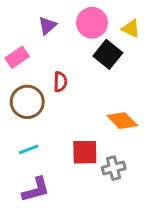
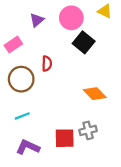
yellow triangle: (131, 28) -> (105, 11), moved
red square: (85, 152) -> (65, 138), moved
purple L-shape: (36, 190) -> (28, 147), turned -140

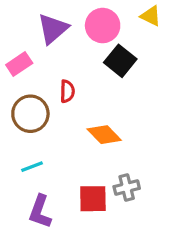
purple triangle: (37, 20) -> (53, 29), size x1.5
orange diamond: (95, 94) -> (104, 135), moved
purple L-shape: (28, 147) -> (40, 212), turned -95

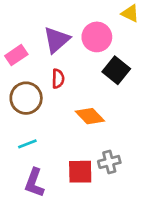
pink circle: (103, 26) -> (97, 37), moved
purple triangle: (53, 29) -> (57, 40), moved
black square: (120, 61) -> (116, 70), moved

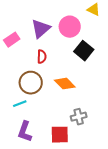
brown circle: (26, 98) -> (31, 83), moved
red square: (80, 172) -> (60, 135), moved

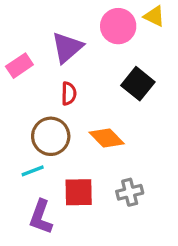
pink circle: (70, 27) -> (118, 26), moved
red square: (60, 135) -> (79, 192), moved

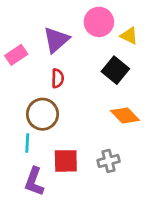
yellow triangle: (154, 16) -> (129, 36), moved
orange diamond: (107, 138) -> (125, 116), moved
cyan line: (33, 171) -> (27, 143), turned -66

